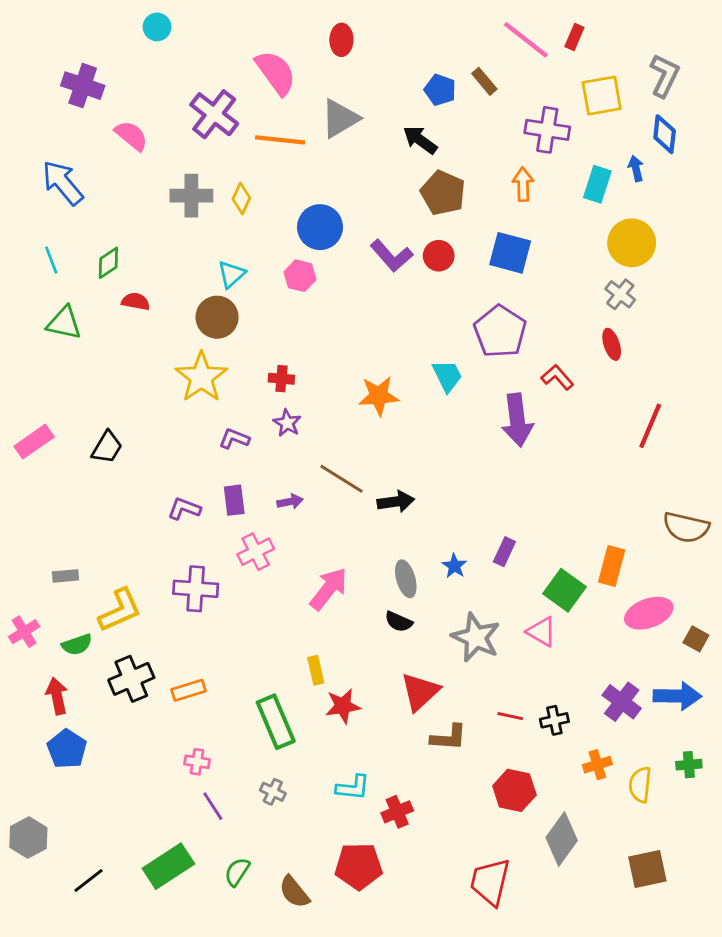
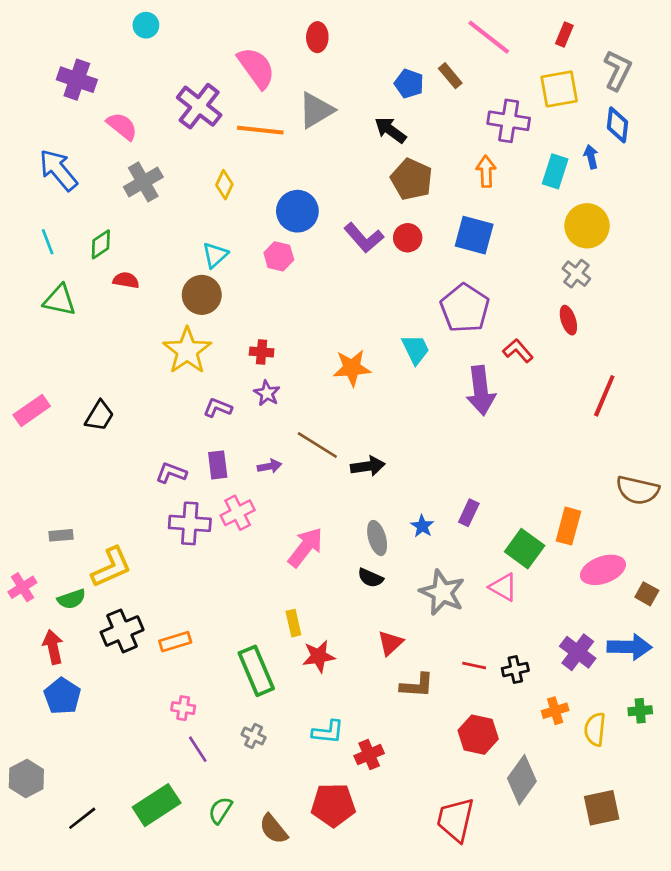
red rectangle: (574, 37) -> (564, 34), moved
gray cross: (191, 196) -> (143, 182), moved, turned -30
purple cross: (196, 589) -> (190, 523), moved
red triangle: (420, 692) -> (390, 643), size x0.7

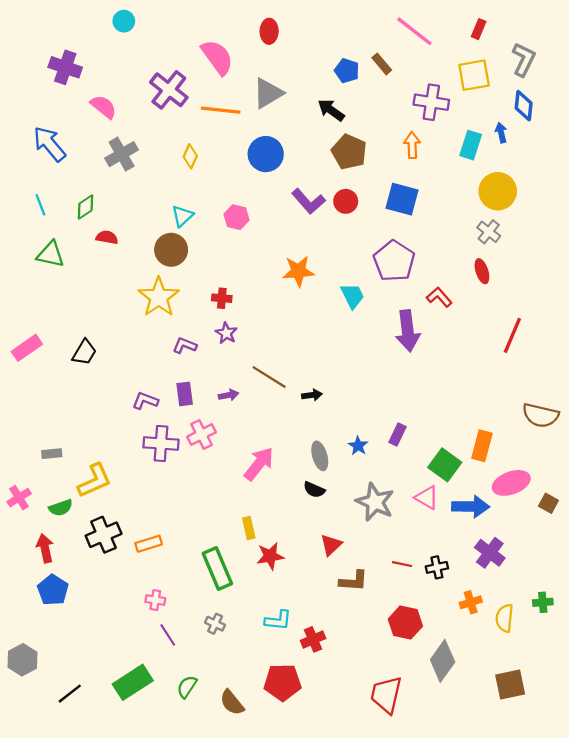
blue circle: (297, 211) -> (266, 154), moved
orange star: (352, 368) -> (298, 271), moved
black arrow: (368, 466) -> (312, 395), size x0.7
blue arrow: (630, 647) -> (471, 507), moved

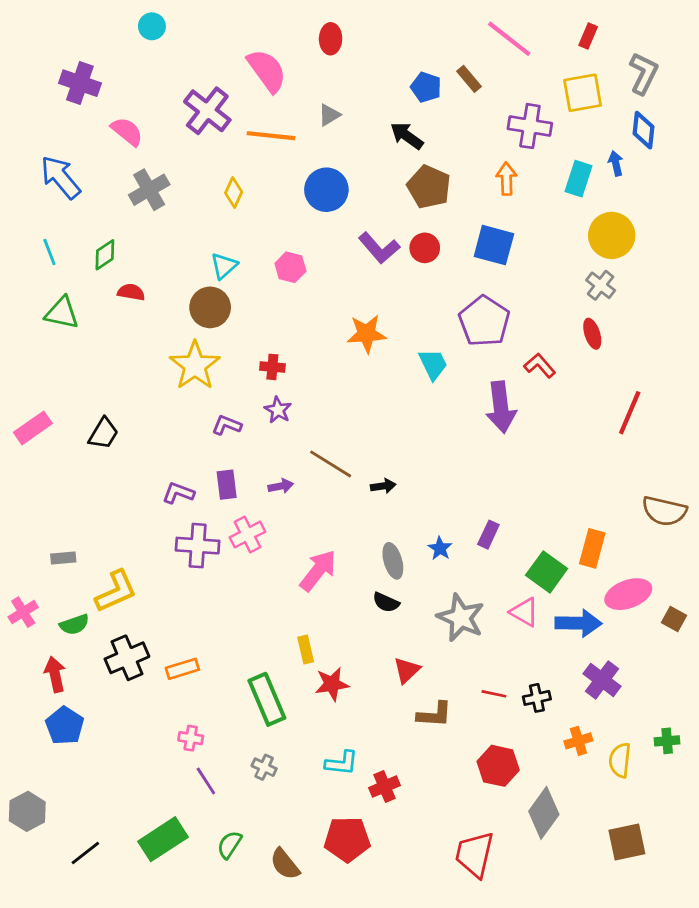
gray triangle: (268, 93) -> (329, 115), size x0.6

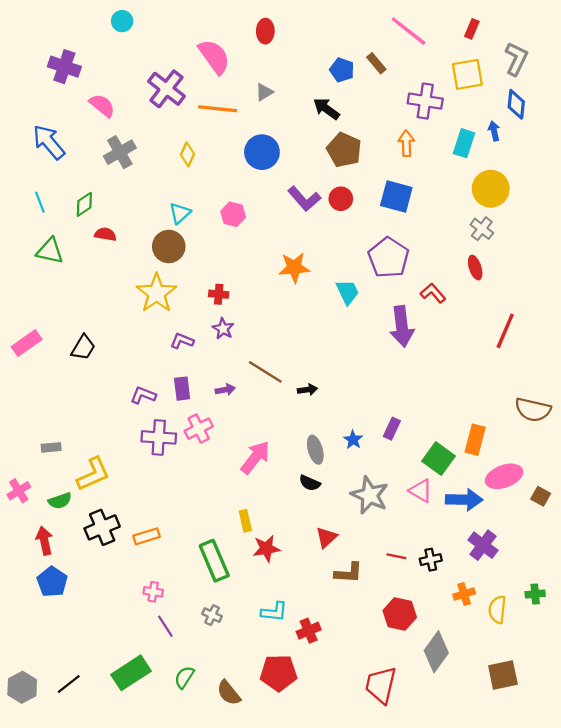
gray hexagon: (27, 811) -> (22, 687), moved

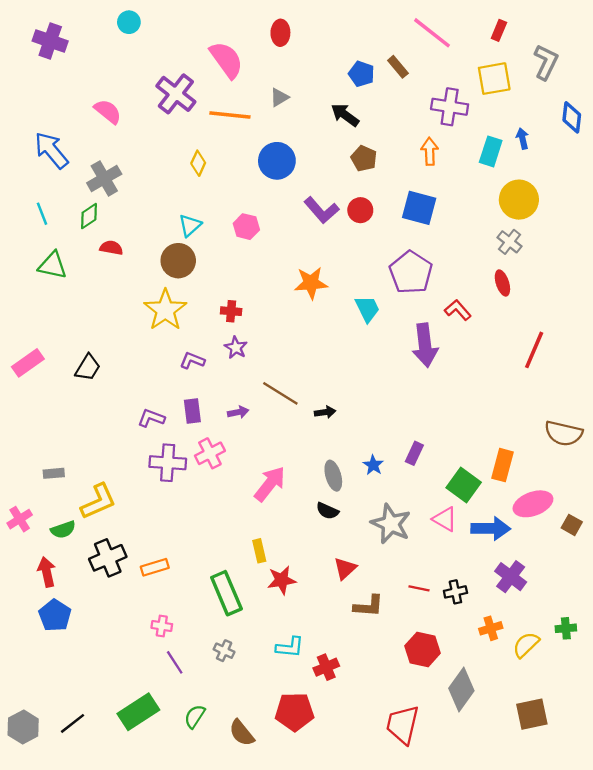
purple cross: (64, 67) -> (50, 41), moved
blue diamond: (516, 104) -> (572, 117), moved
brown pentagon: (344, 150) -> (364, 158), size x0.7
gray cross: (120, 152) -> (104, 178), moved
yellow semicircle: (497, 610) -> (526, 645), turned 40

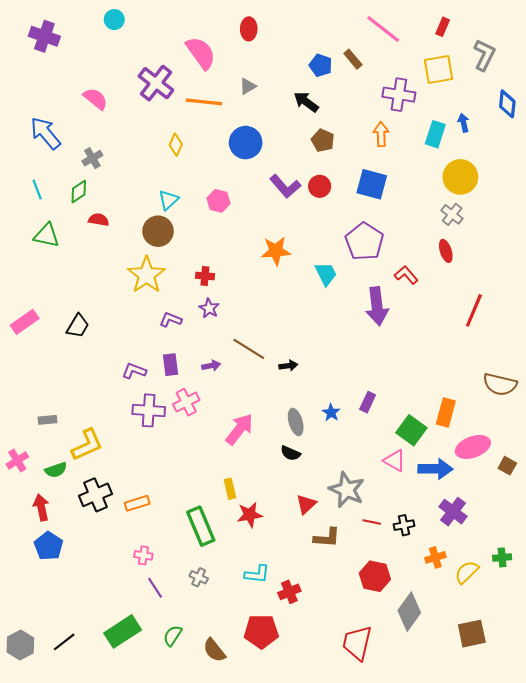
gray cross: (104, 178) -> (92, 158), size x0.7
gray star: (391, 524) -> (347, 490), moved

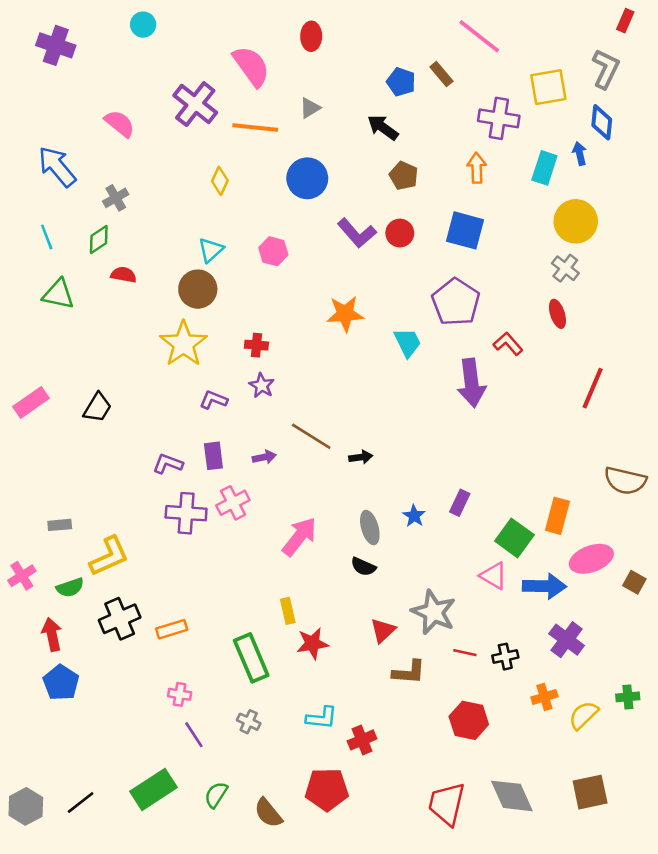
red rectangle: (443, 27) -> (625, 21), moved
blue diamond: (507, 104) -> (602, 122), moved
gray diamond: (409, 612) -> (512, 796), moved, turned -60

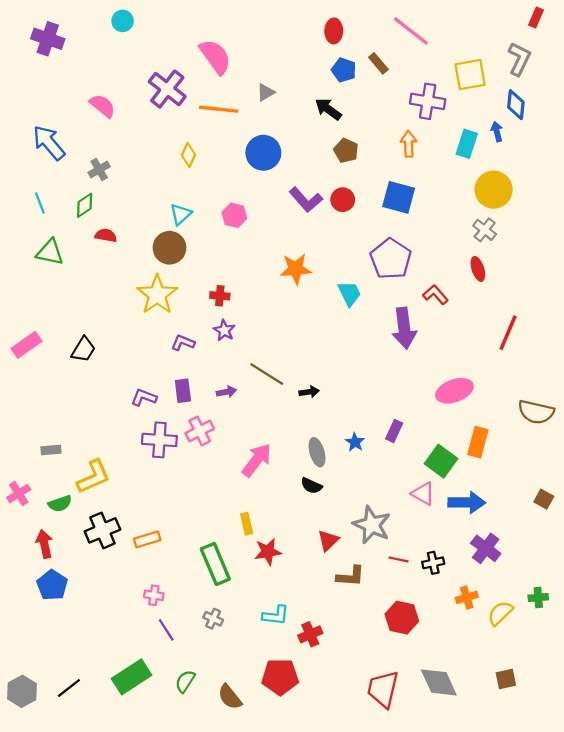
red ellipse: (311, 36) -> (334, 31), moved
pink ellipse: (591, 559) -> (454, 391), moved
brown square: (590, 792) -> (506, 679), size x0.7

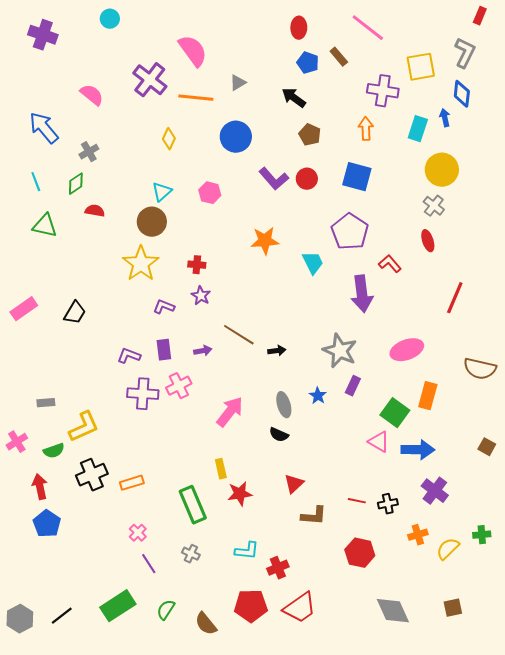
gray star: (372, 525) -> (340, 351), moved
pink cross: (154, 595) -> (138, 533), turned 36
red trapezoid: (383, 689) -> (300, 608), moved, turned -138

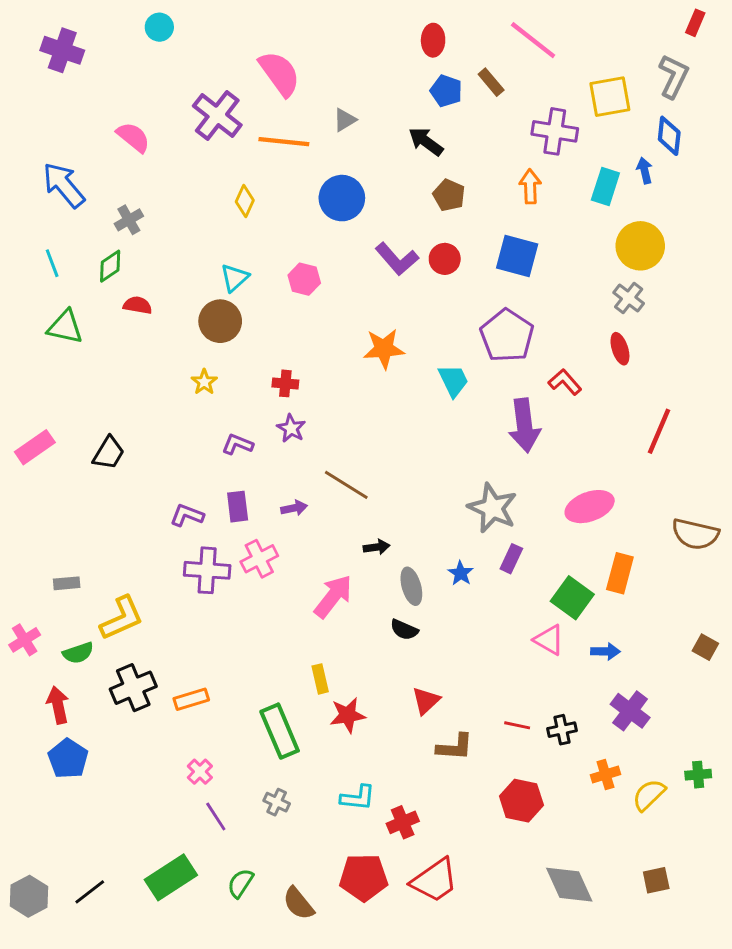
yellow star: (141, 264) -> (204, 382), size x0.5
black arrow: (277, 351) -> (377, 547), moved
blue arrow: (418, 450) -> (605, 651), size x0.6

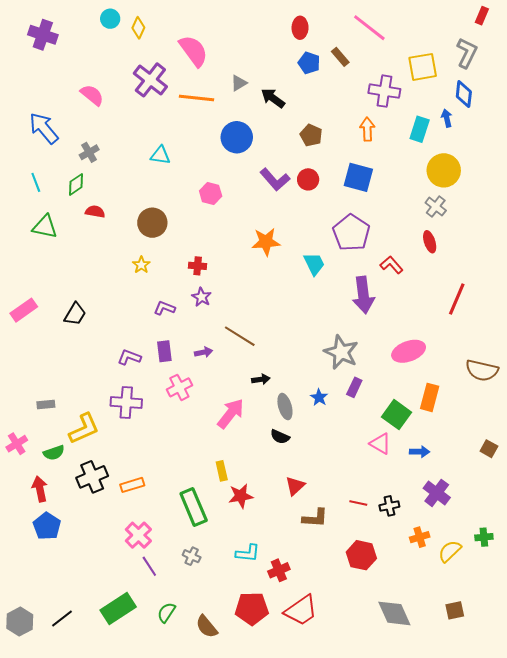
black arrow: (426, 142) -> (273, 98), moved
yellow diamond: (245, 201) -> (138, 28), moved
cyan triangle: (235, 278) -> (160, 155), moved, turned 50
purple cross: (207, 570) -> (126, 402), moved
pink cross: (200, 772) -> (138, 535), size x1.5

